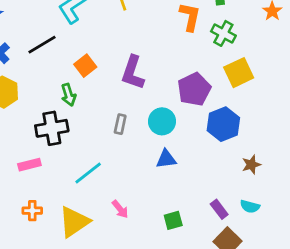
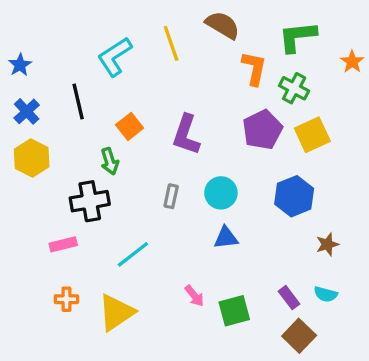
black line: (42, 45) -> (78, 102), turned -72
purple pentagon: (194, 89) -> (262, 130), moved
pink arrow: (120, 209) -> (194, 296), moved
green square: (173, 220) -> (234, 311), size x1.4

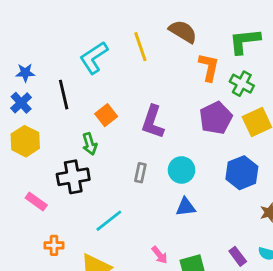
blue star: (20, 65) -> (25, 73), moved, turned 30
pink rectangle: (63, 244) -> (36, 202), moved, turned 50
orange cross: (66, 299) -> (54, 245), moved

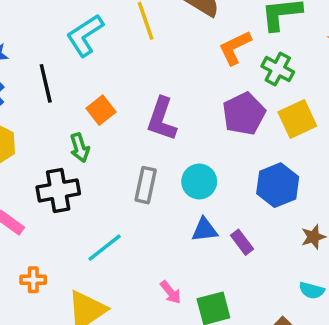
orange L-shape: (209, 67) -> (235, 48), turned -128
gray rectangle: (140, 173) -> (146, 185), size x1.4
purple rectangle: (238, 256) -> (242, 242), moved

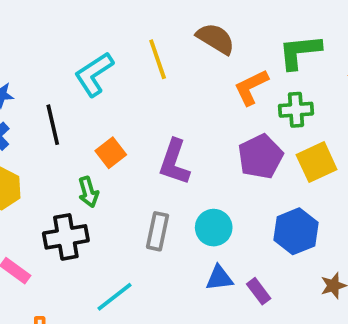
green cross: (278, 69) -> (296, 110), turned -32

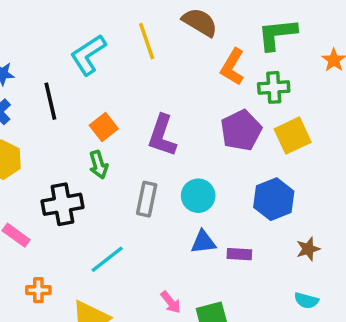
orange L-shape: (251, 87) -> (233, 67), turned -33
green arrow: (88, 192) -> (99, 165), moved
purple rectangle: (259, 291) -> (239, 254), turned -50

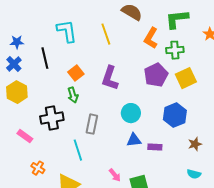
yellow line: (147, 41) -> (106, 34), moved
cyan L-shape: (88, 55) -> (67, 31), turned 115
gray rectangle: (147, 199) -> (92, 124), moved
cyan line: (107, 259) -> (78, 150), turned -70
orange cross: (38, 290) -> (38, 168), turned 32

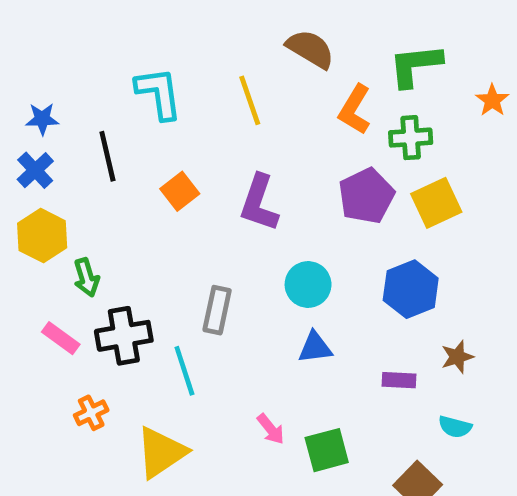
green arrow: (73, 95) -> (86, 277), moved
black cross: (52, 118) -> (124, 336), moved
purple rectangle: (155, 147) -> (399, 380), moved
orange cross: (38, 168) -> (91, 413), turned 32

